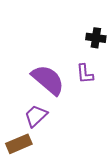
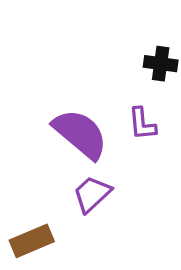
purple trapezoid: (36, 116) -> (92, 194), moved

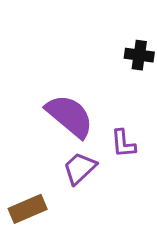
purple L-shape: (142, 124) -> (123, 144), moved

